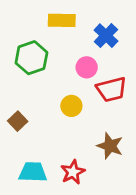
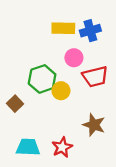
yellow rectangle: (62, 20) -> (63, 28), moved
blue cross: (106, 36) -> (90, 31), turned 30
green hexagon: (31, 58) -> (42, 79), moved

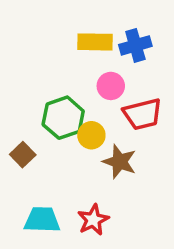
brown star: (94, 125) -> (120, 162), moved

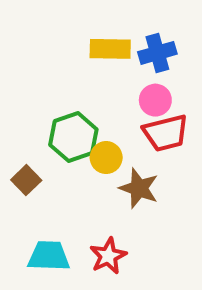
pink circle: (111, 86) -> (155, 100), moved

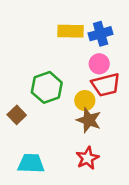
yellow circle: (106, 158) -> (85, 101), moved
red star: (108, 256) -> (87, 158), moved

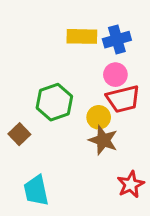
red star: (87, 158) -> (131, 184), moved
cyan trapezoid: (31, 163) -> (36, 191), turned -104

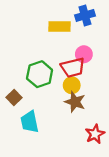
blue cross: (117, 40) -> (85, 15), moved
red trapezoid: (123, 99) -> (73, 68), moved
cyan trapezoid: (36, 191) -> (30, 122), moved

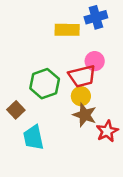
red star: (95, 134) -> (107, 131), moved

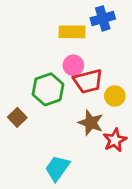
pink circle: (95, 61) -> (73, 65), moved
yellow circle: (81, 96) -> (115, 96), moved
cyan trapezoid: (33, 137) -> (57, 168), moved, turned 48

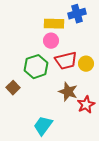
pink circle: (73, 65) -> (51, 41), moved
yellow circle: (115, 96) -> (86, 64), moved

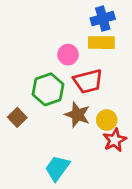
yellow rectangle: (54, 24) -> (101, 43), moved
yellow circle: (86, 64) -> (107, 120), moved
brown star: (68, 92) -> (77, 115), moved

